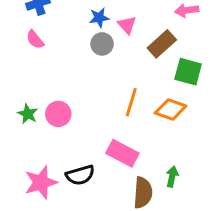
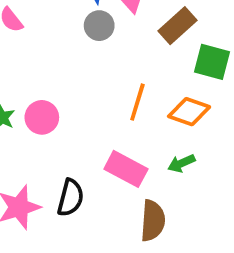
black semicircle: (80, 175) -> (70, 198), turned -60
green arrow: (172, 177) -> (181, 163), moved, turned -126

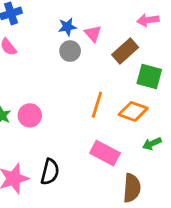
green arrow: (181, 163) -> (152, 144), moved
pink rectangle: (126, 169) -> (105, 153), moved
brown semicircle: (153, 221) -> (132, 188), moved

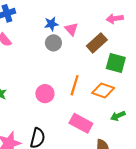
pink circle: (30, 115) -> (45, 94), moved

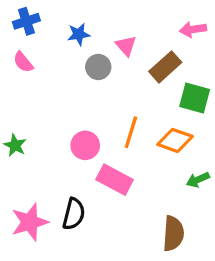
blue star: (51, 24) -> (79, 34), moved
pink rectangle: (81, 123) -> (115, 180), moved

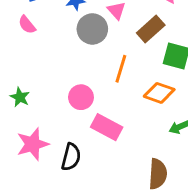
gray circle: (98, 67) -> (92, 29), size x1.4
orange line: (131, 132) -> (121, 69), moved
pink star: (30, 222) -> (33, 144), moved

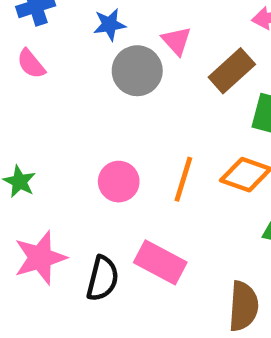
orange line: (121, 69) -> (183, 179), moved
pink rectangle: (107, 127) -> (160, 262), moved

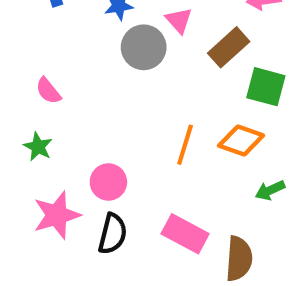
pink semicircle: (31, 64) -> (48, 91), moved
pink circle: (119, 182) -> (108, 182), moved
pink rectangle: (160, 262) -> (185, 234), moved

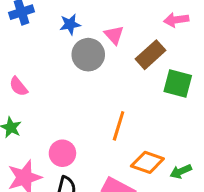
orange diamond: (241, 141) -> (147, 162), moved
green arrow: (270, 190) -> (181, 171), moved

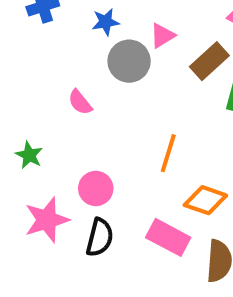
pink triangle: (114, 35) -> (162, 36), turned 40
pink semicircle: (18, 86) -> (80, 102), moved

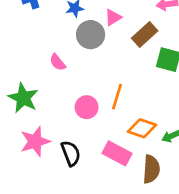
green star: (29, 155) -> (23, 98), size x1.6
pink circle: (96, 188) -> (87, 107), moved
black semicircle: (100, 237) -> (71, 153), turned -35

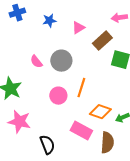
gray circle: (91, 35) -> (61, 61), moved
pink star: (35, 141) -> (19, 122), turned 30
black semicircle: (71, 153) -> (47, 145), moved

